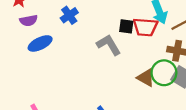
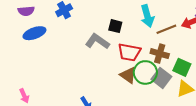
red trapezoid: (145, 27) -> (129, 52), moved
gray L-shape: (109, 45) -> (97, 41), turned -30

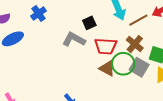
black square: (115, 26) -> (89, 23), turned -32
brown cross: (160, 54) -> (135, 44), turned 30

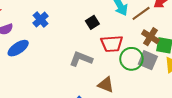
gray L-shape: (74, 39) -> (81, 59), moved
brown cross: (135, 44) -> (150, 37), moved
brown triangle: (107, 68) -> (106, 85), moved

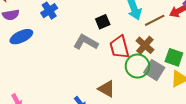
brown cross: (150, 37) -> (145, 45), moved
red trapezoid: (112, 44) -> (119, 47), turned 70
gray L-shape: (81, 59) -> (86, 42), moved

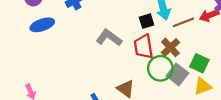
black square: (103, 22) -> (146, 21), moved

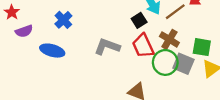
blue ellipse: (42, 25) -> (52, 51), moved, turned 50

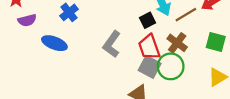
gray L-shape: (107, 47) -> (112, 44), turned -80
green square: (202, 47) -> (216, 42), moved
gray square: (183, 64) -> (150, 67), moved

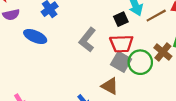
brown cross: (177, 43) -> (163, 52), moved
red trapezoid: (149, 47) -> (121, 44), turned -75

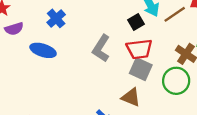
green circle: (140, 62) -> (176, 81), moved

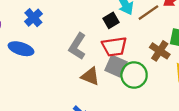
green circle: (176, 81) -> (134, 75), moved
brown triangle: (131, 97) -> (90, 76), moved

